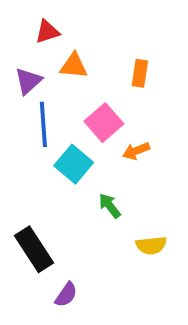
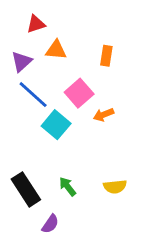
blue line: (43, 124) -> (33, 95), turned -44
green arrow: (110, 206) -> (68, 187), moved

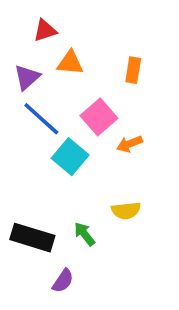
yellow semicircle: (115, 187) -> (126, 211), moved
black rectangle: (26, 189) -> (32, 238), turned -40

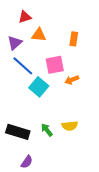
pink square: (99, 117) -> (55, 65), turned 30
yellow semicircle: (126, 211) -> (70, 126), moved
purple semicircle: (63, 281) -> (27, 162), moved

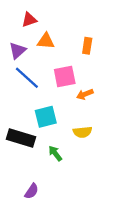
cyan square: (39, 87) -> (46, 117), moved, turned 36
yellow semicircle: (70, 126) -> (82, 132), moved
black rectangle: (18, 132) -> (21, 138), moved

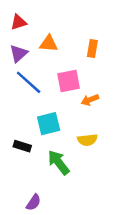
red triangle: (29, 20) -> (19, 22), moved
black rectangle: (21, 138) -> (22, 146), size x0.6
green arrow: (55, 153) -> (59, 162), size x1.5

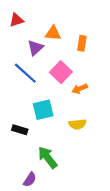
orange triangle: (49, 43) -> (53, 33), moved
purple triangle: (19, 54) -> (35, 48), moved
pink square: (69, 81) -> (61, 72), turned -35
green arrow: (59, 162) -> (48, 157), moved

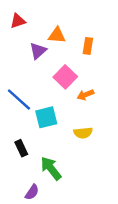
blue line: (25, 73) -> (19, 99), moved
black rectangle: (20, 130) -> (21, 148), moved, turned 48

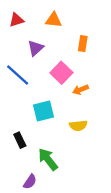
orange triangle: (57, 35) -> (54, 20), moved
blue line: (19, 99) -> (18, 75), moved

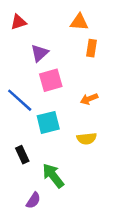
orange triangle: (54, 20) -> (79, 22), moved
pink square: (61, 73) -> (51, 80), moved, turned 30
blue line: (18, 75) -> (20, 100), moved

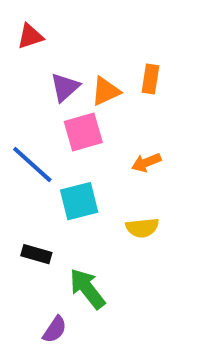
orange triangle: (79, 22) -> (106, 91), moved, turned -30
black rectangle: (22, 155) -> (36, 254), turned -49

